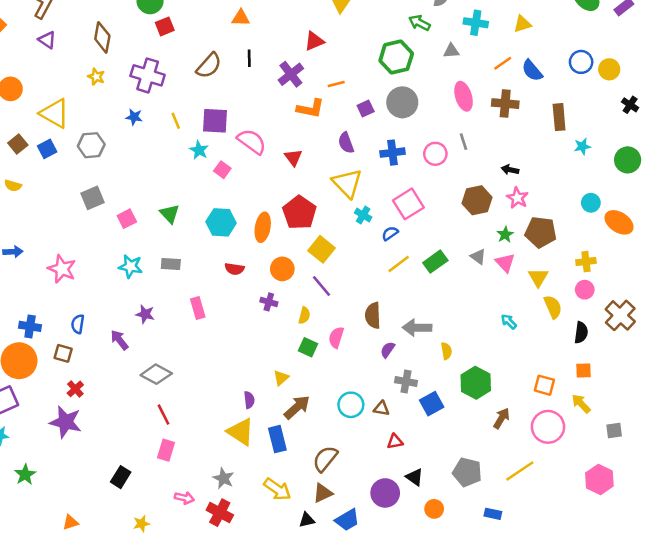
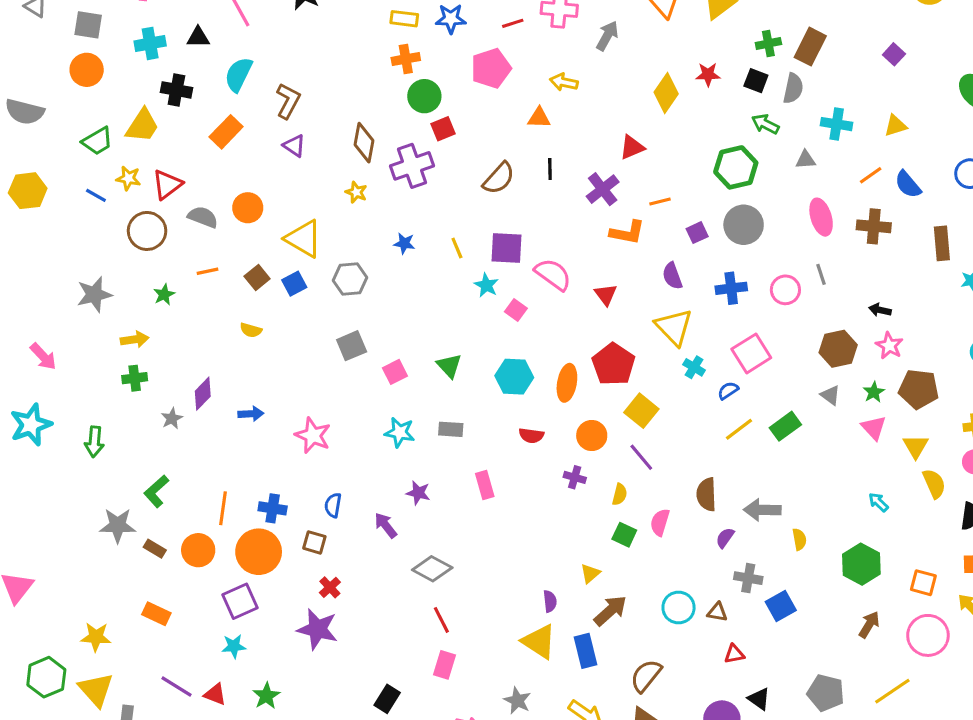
purple cross: (148, 75) -> (412, 166), moved, turned -36
gray triangle: (478, 257) -> (830, 395), moved
green hexagon: (476, 383) -> (861, 564), moved

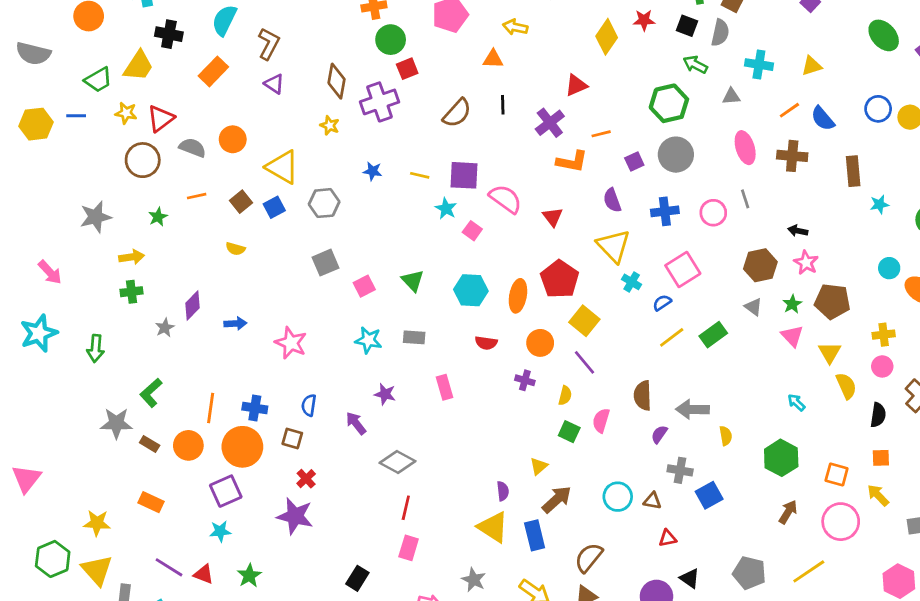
blue line: (96, 195) -> (76, 116), moved, turned -30
yellow line: (457, 248) -> (420, 175), turned -54
red line: (441, 620) -> (406, 508), turned 40

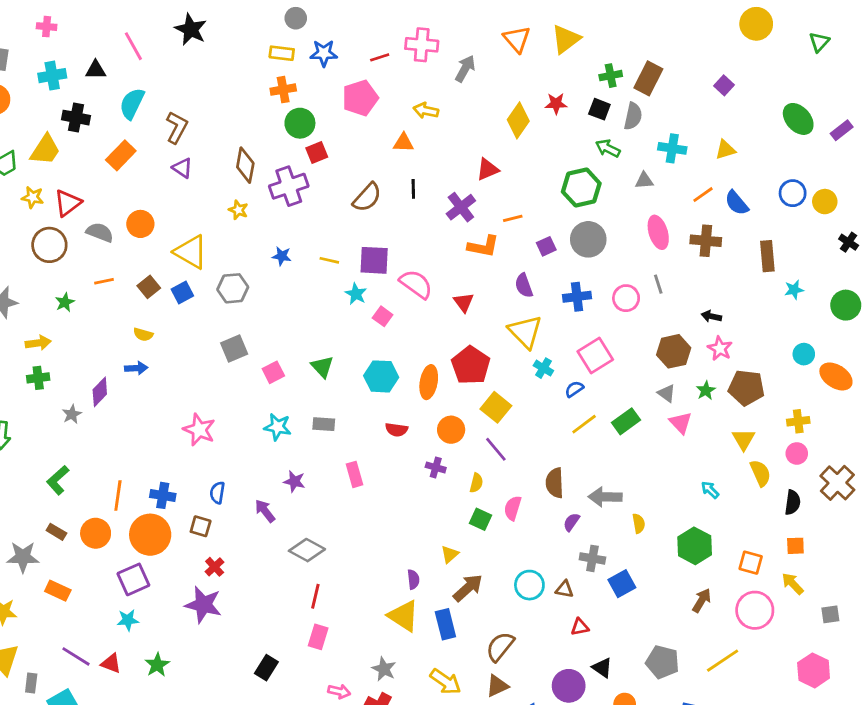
blue arrow: (235, 324) -> (136, 368), moved
pink triangle: (792, 336) -> (681, 423), moved
gray star: (116, 423) -> (23, 557), moved

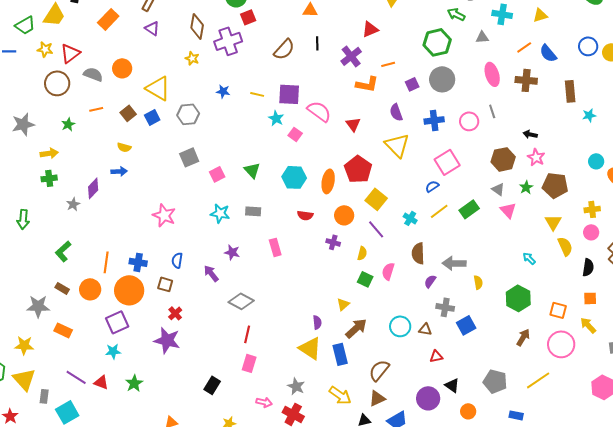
cyan cross: (543, 368) -> (410, 218), moved

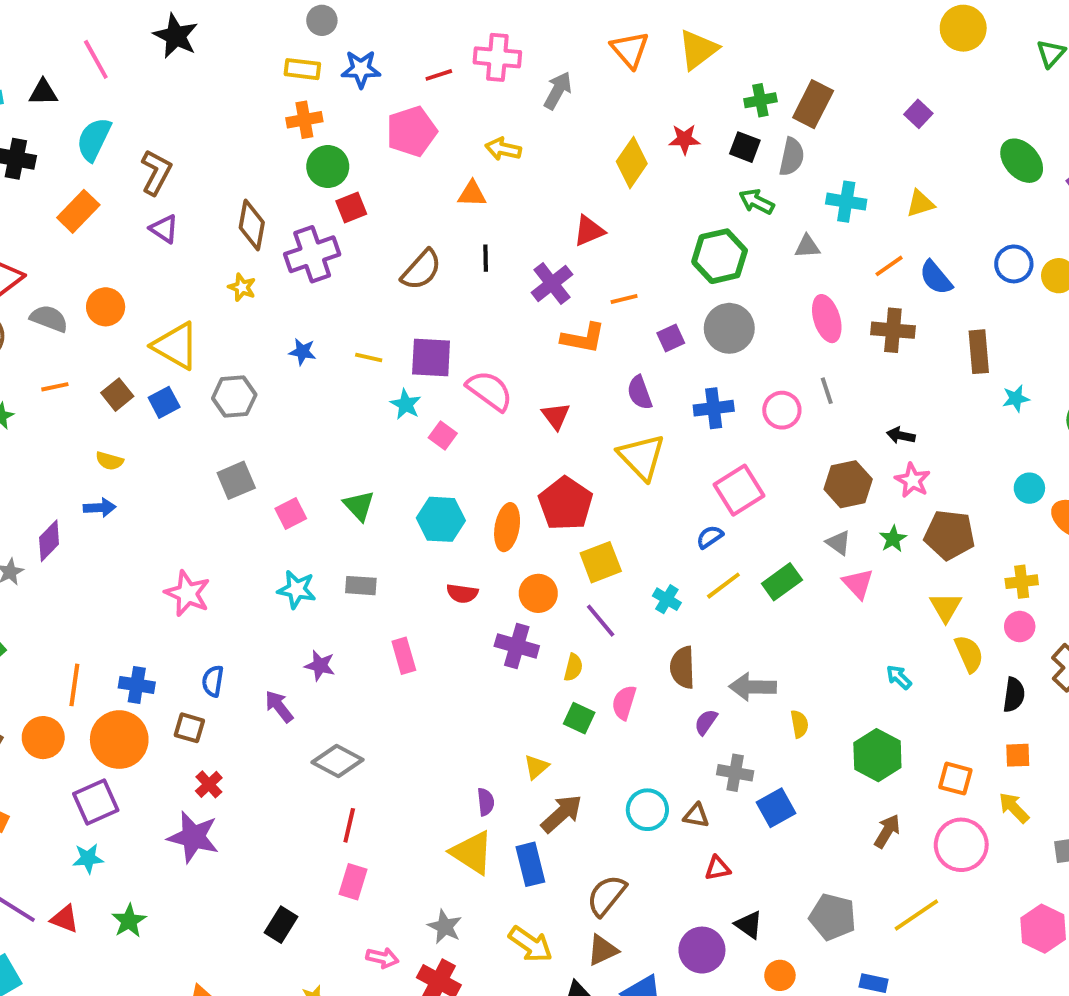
yellow square: (376, 199) -> (601, 562), turned 30
purple cross: (333, 242) -> (517, 646), size x1.5

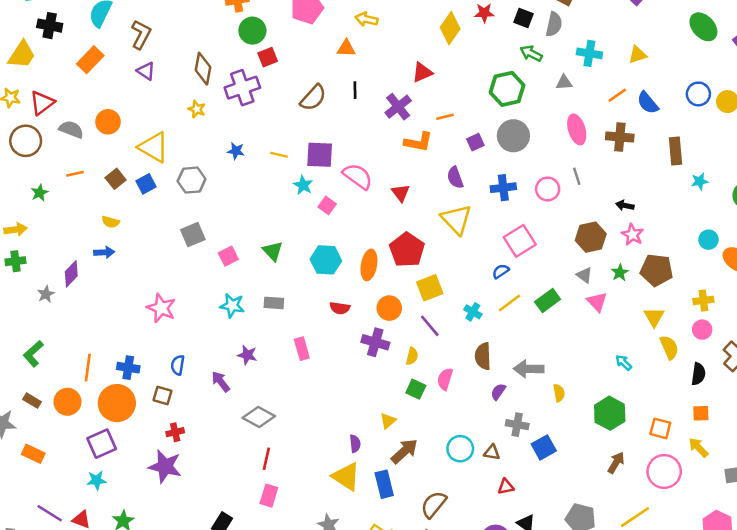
red cross: (209, 784) -> (175, 432), turned 30

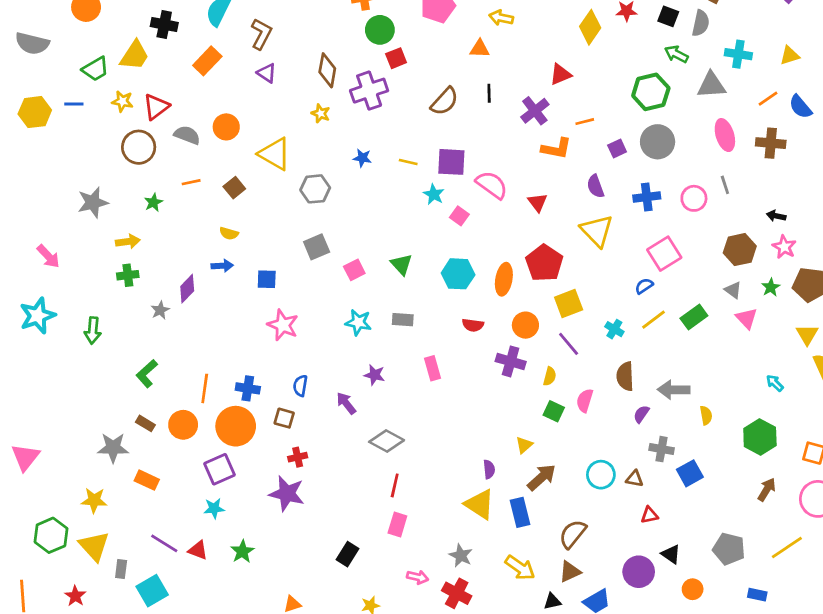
gray triangle: (564, 83) -> (711, 85), size x1.6
blue square: (146, 184) -> (267, 279), moved, turned 30

